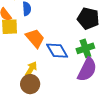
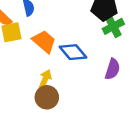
green cross: (85, 48) -> (113, 26), moved
purple semicircle: (87, 70) -> (112, 69), size x0.7

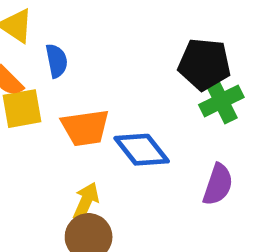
orange trapezoid: (44, 41) -> (85, 128), turned 130

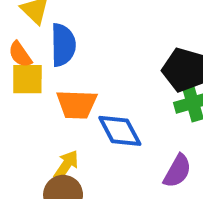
blue semicircle: (57, 61) -> (63, 45), size x1.5

